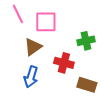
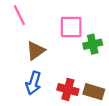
pink square: (46, 22) -> (71, 27), moved
red cross: (64, 63) -> (68, 89), moved

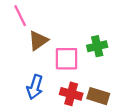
pink square: (71, 27) -> (67, 59), moved
brown triangle: (36, 51) -> (38, 41), moved

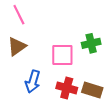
brown triangle: (38, 41) -> (17, 47), moved

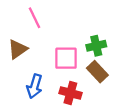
pink line: (19, 15) -> (35, 18), moved
brown rectangle: (92, 90) -> (97, 72), moved, turned 30

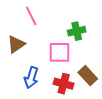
green cross: (96, 46) -> (77, 31), moved
brown rectangle: (97, 72) -> (88, 76), moved

